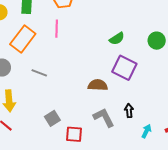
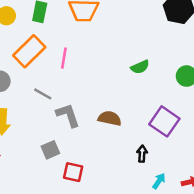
pink line: (57, 29) -> (64, 58), moved
purple square: (124, 68) -> (164, 121), moved
gray L-shape: (104, 118) -> (68, 115), moved

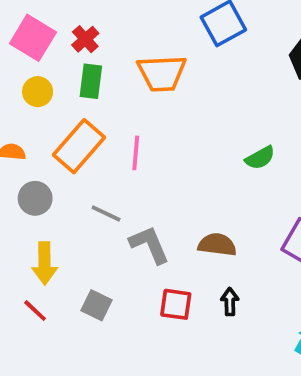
gray square: (50, 150) -> (97, 305), moved, turned -36
black arrow: (142, 154) -> (230, 302), moved
red square: (73, 172) -> (176, 304), moved

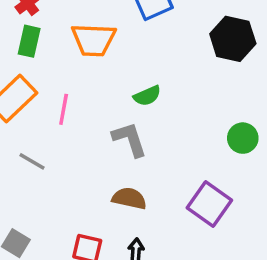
green semicircle: (260, 158) -> (147, 96), moved
gray L-shape: (149, 245) -> (130, 139), moved

